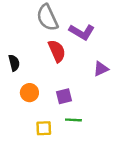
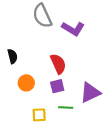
red semicircle: (57, 51) -> (58, 64), moved
purple triangle: (101, 69) -> (90, 93), moved, size x1.5

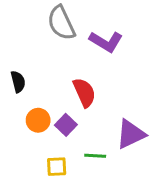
purple square: (57, 86) -> (66, 125), moved, turned -32

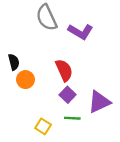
orange circle: (38, 120) -> (25, 80), moved
purple square: (66, 125) -> (68, 95), moved
yellow square: (57, 167) -> (43, 126), turned 35

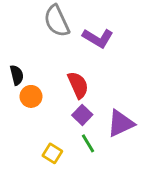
green line: (72, 118) -> (88, 143), turned 56

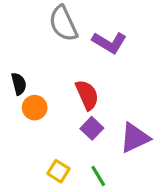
green line: (88, 143) -> (98, 176), moved

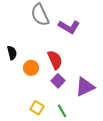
orange circle: (35, 108) -> (31, 68), moved

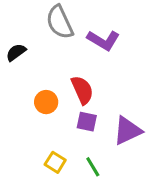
black semicircle: (12, 53) -> (16, 52), moved, turned -112
purple square: (58, 81) -> (87, 122), turned -32

